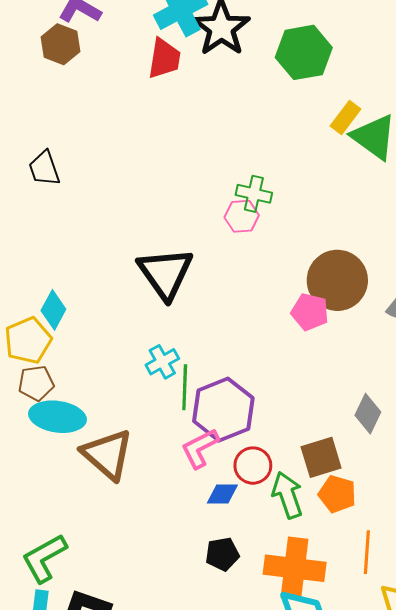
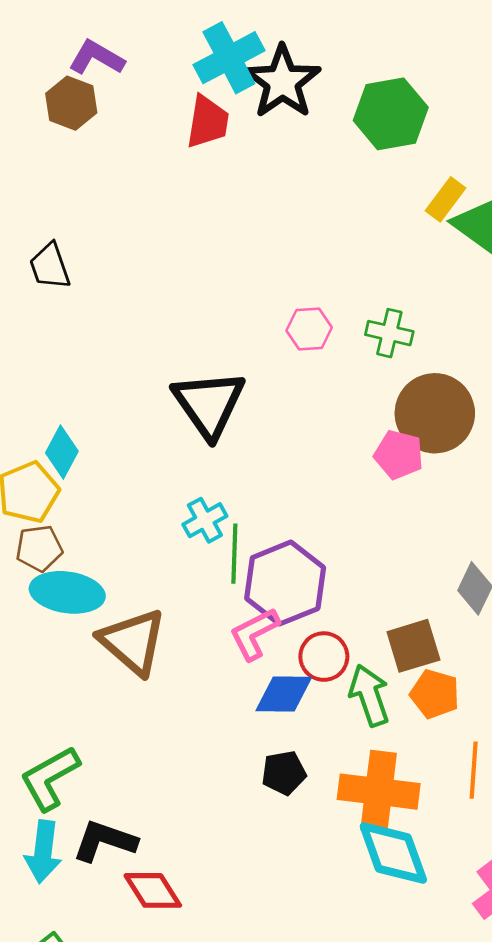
green cross: (254, 194) -> (389, 333), moved
blue diamond: (222, 494) -> (284, 694), size x1.4

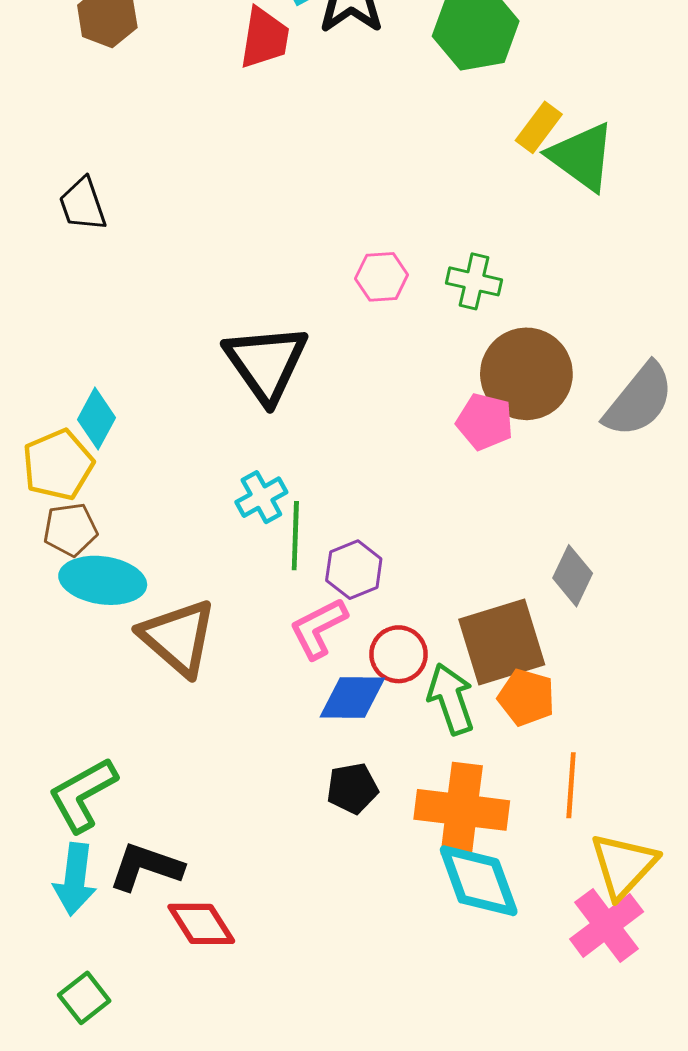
purple hexagon: (285, 583) -> (354, 570), size x0.6
brown square: (413, 646) -> (502, 642), size x1.4

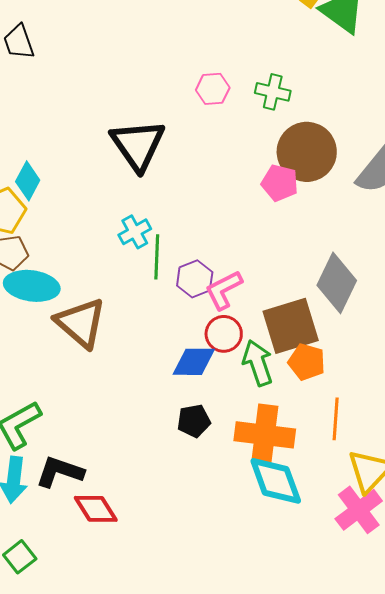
gray diamond: (573, 576) -> (337, 283), size x1.5
pink L-shape: (318, 628) -> (224, 290), moved

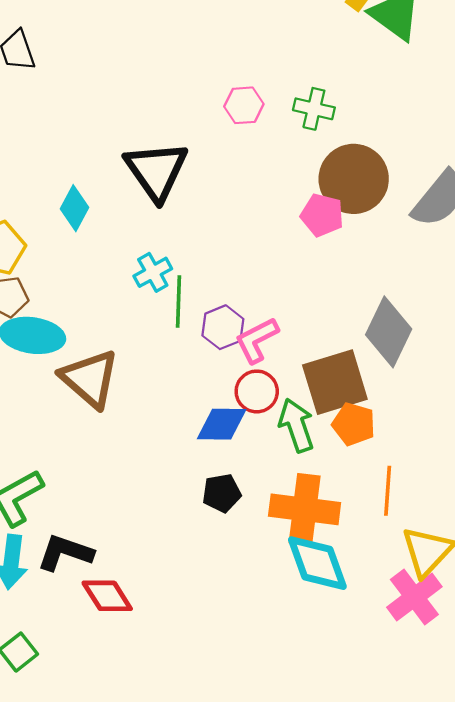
cyan diamond: (28, 181) -> (75, 208), moved

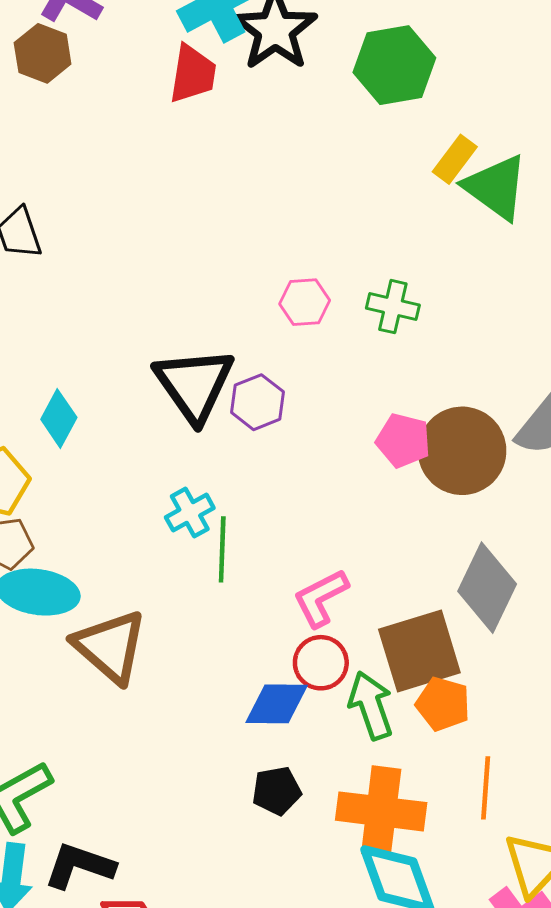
brown circle: (354, 179) -> (462, 451), moved
cyan diamond: (75, 208) -> (59, 418), moved
purple hexagon: (223, 327) -> (257, 402), moved

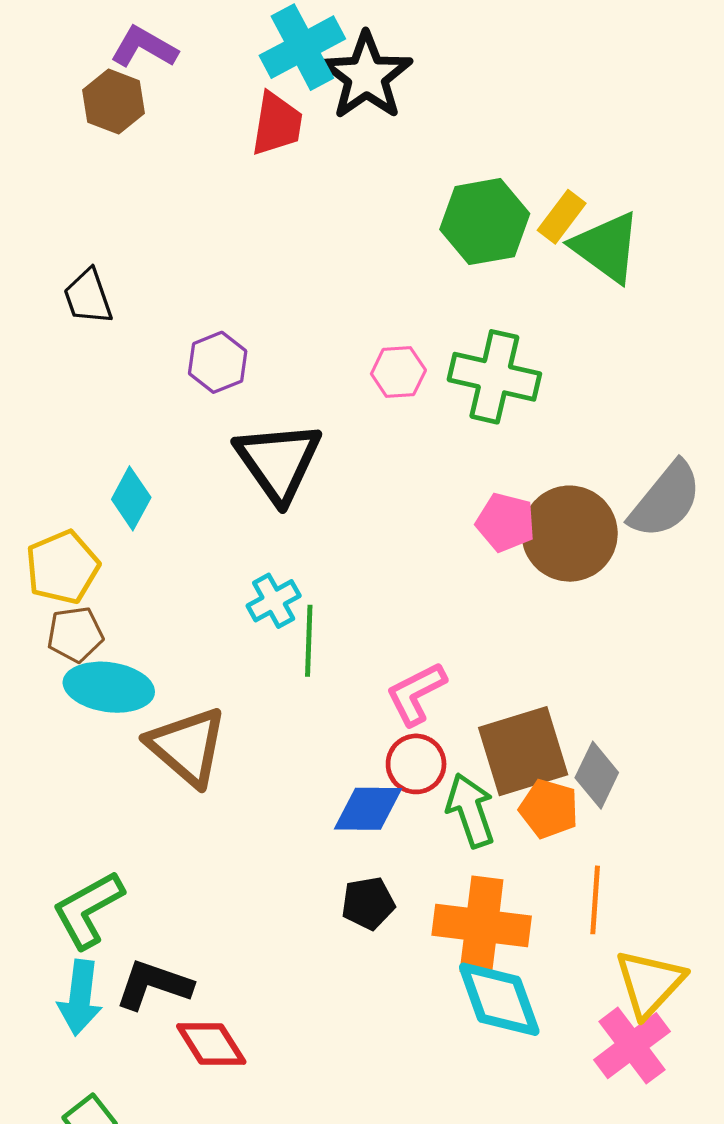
green hexagon: (394, 65) -> (485, 222), moved
green cross: (393, 307) -> (494, 377), size x1.6
purple hexagon: (257, 402) -> (218, 362), moved
gray diamond: (487, 588) -> (597, 775), moved, size x0.7

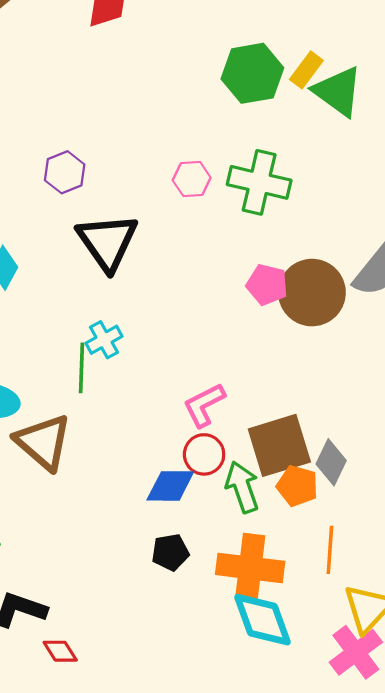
green line: (309, 641) -> (82, 368), moved
red diamond: (211, 1044) -> (60, 651), size x0.7

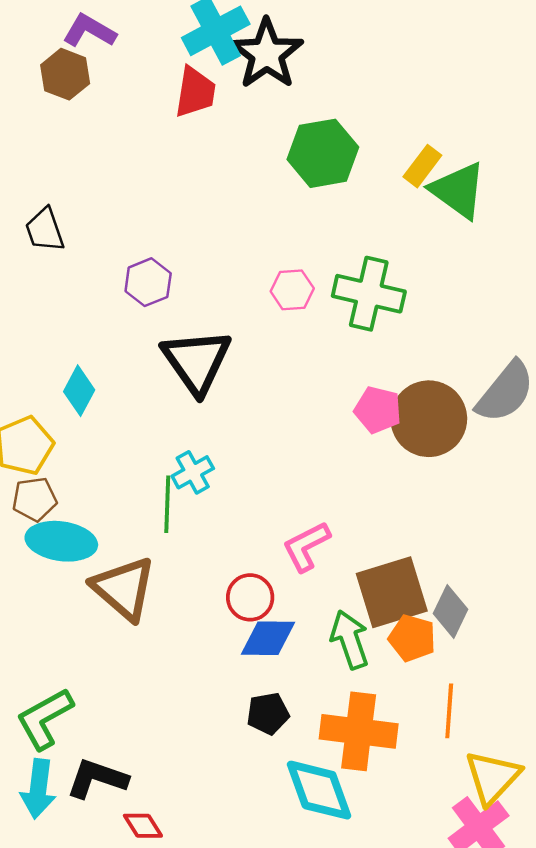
green hexagon: (252, 73) -> (323, 153), moved
red circle: (204, 454) -> (250, 597), moved
cyan diamond: (262, 620) -> (319, 790), moved

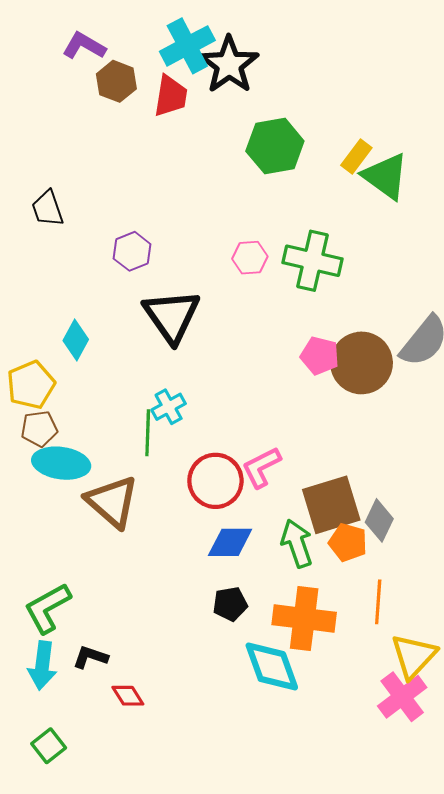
brown hexagon: (65, 74) -> (116, 81), moved
red circle: (250, 597) -> (215, 481), moved, size x1.4
black L-shape: (97, 779) -> (90, 657), size x0.7

